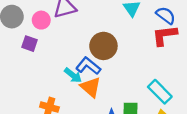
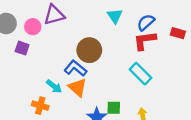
blue semicircle: (166, 15) -> (146, 22), turned -78
cyan arrow: (73, 75) -> (54, 86), moved
cyan rectangle: (160, 92) -> (140, 74), moved

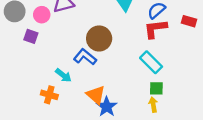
orange triangle: (78, 87) -> (96, 95), moved
green square: (114, 108) -> (156, 88), moved

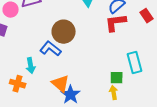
red rectangle: (189, 21) -> (147, 16), turned 40
cyan rectangle: (151, 62) -> (135, 63), moved, turned 30
cyan arrow: (63, 75) -> (31, 66), turned 42

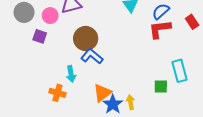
brown circle: (64, 32) -> (86, 38), moved
orange triangle: (61, 84) -> (102, 93), turned 42
yellow arrow: (114, 93) -> (131, 102), moved

